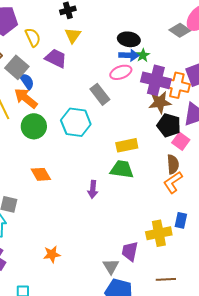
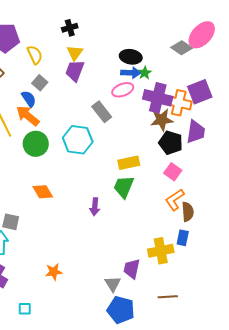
purple trapezoid: (56, 58) -> (75, 71), moved, turned -95
gray square: (17, 67) -> (40, 83), moved, size x0.7
pink square: (181, 141) -> (173, 172), moved
brown semicircle: (173, 164) -> (188, 212), moved
green trapezoid: (122, 169) -> (124, 187), turned -75

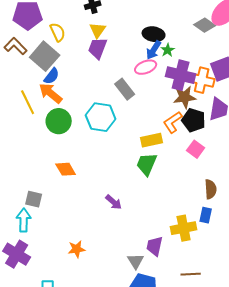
blue arrow: (131, 73) -> (154, 50), turned 120
gray square: (40, 83) -> (45, 56), moved, size x1.8
blue semicircle: (29, 99) -> (52, 76), turned 72
orange L-shape: (175, 200) -> (173, 122), moved
purple arrow: (95, 207) -> (114, 202), moved, turned -54

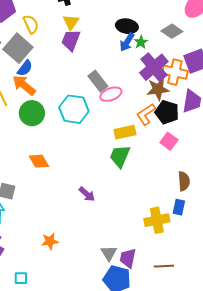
gray diamond: (205, 25) -> (172, 31), moved
pink ellipse: (146, 67) -> (111, 94), moved
purple cross: (181, 75) -> (154, 67), turned 36
purple trapezoid: (155, 246) -> (128, 258), moved

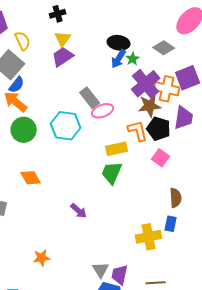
purple trapezoid: (71, 40) -> (63, 57), turned 35
orange L-shape: (146, 114) -> (138, 131), turned 110

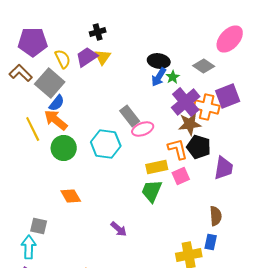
purple trapezoid: (63, 57) -> (87, 57), moved
purple trapezoid: (184, 118) -> (224, 168), moved
pink square: (161, 158) -> (181, 176), moved, turned 30

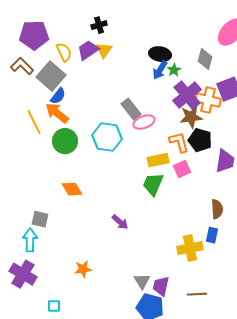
gray diamond: (204, 66) -> (205, 59), turned 70

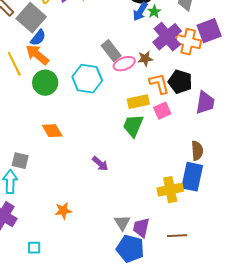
brown star: (191, 117) -> (145, 59), moved, size x0.7
blue rectangle: (212, 235) -> (192, 177), size x1.8

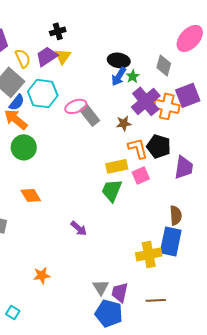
pink ellipse: (124, 64) -> (76, 106), moved
cyan hexagon: (87, 79) -> (43, 93), moved
cyan square: (34, 248) -> (13, 312), turned 32

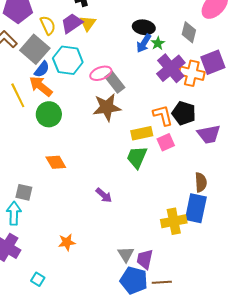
brown star: (124, 123) -> (107, 107), moved, size x1.8
purple trapezoid: (184, 167) -> (209, 134), turned 70
brown line: (156, 300) -> (162, 282), moved

